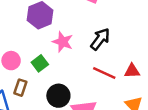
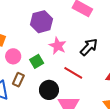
red line: (104, 73) -> (73, 73), moved

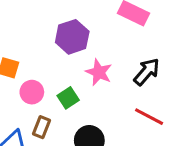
red line: (73, 73) -> (149, 117), moved

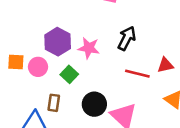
purple hexagon: (72, 37) -> (58, 42), moved
pink circle: (32, 92) -> (38, 67), moved

